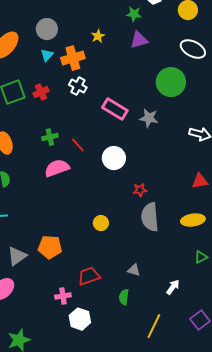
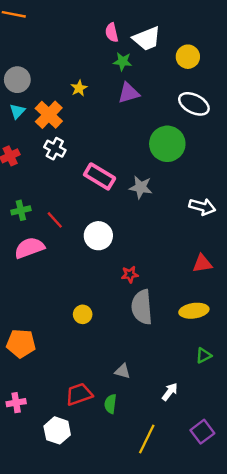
orange cross: (73, 58) -> (49, 115), turned -30
red trapezoid: (89, 276) -> (79, 394), moved
pink cross: (63, 296) -> (16, 403), moved

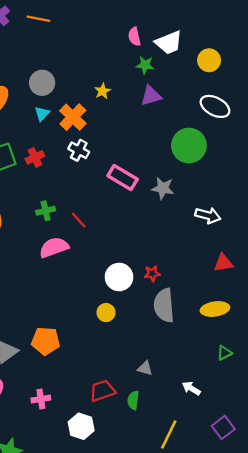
white arrow: (202, 207) -> (208, 215), moved
white circle: (98, 236) -> (119, 277), moved
white arrow: (170, 392) -> (191, 388), turned -96

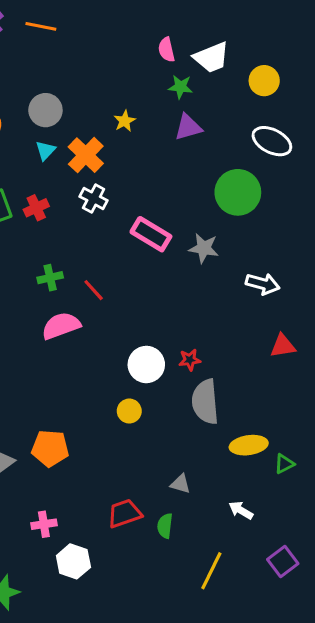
yellow ellipse: (215, 309) -> (249, 445), moved
white hexagon: (81, 426) -> (73, 561), moved

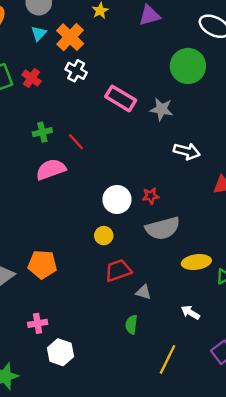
red cross: (36, 208) -> (32, 78), turned -30
white arrow: (263, 284) -> (187, 151), moved
gray semicircle: (205, 402) -> (163, 228), turned -100
red trapezoid: (125, 513) -> (118, 270), moved

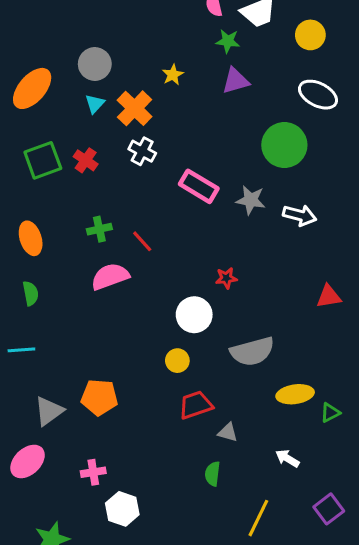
white arrow: (187, 151) -> (300, 215), moved
red star: (151, 196) -> (226, 278), moved

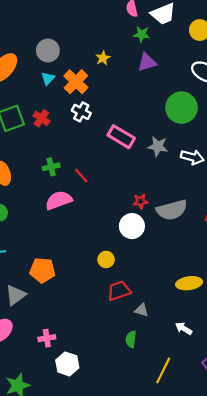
white circle: (194, 315) -> (132, 226), moved
gray semicircle: (252, 351) -> (172, 210), moved
orange pentagon: (99, 397) -> (42, 270), moved

